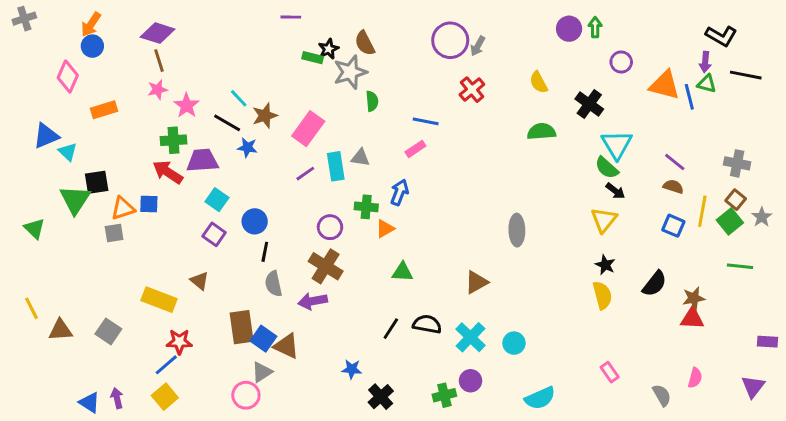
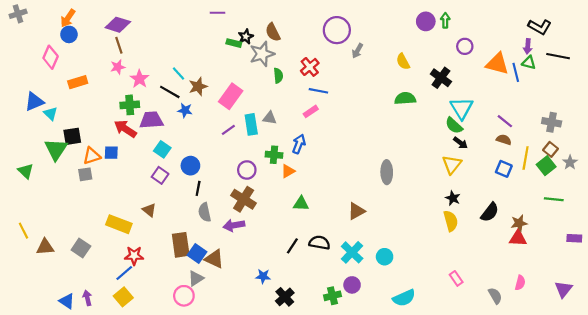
gray arrow: (478, 46) -> (357, 51), moved
red cross: (472, 90) -> (310, 67), moved
purple rectangle: (768, 342) -> (574, 238), moved

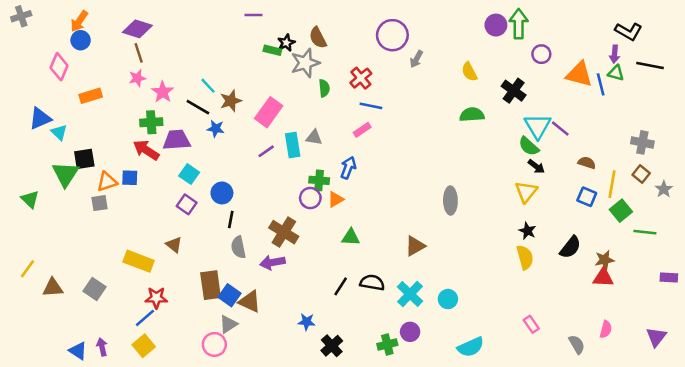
green arrow: (445, 20) -> (519, 24), size x1.6
purple line: (505, 121) -> (560, 129), moved
green square: (546, 166) -> (621, 211), moved
purple circle: (247, 170) -> (310, 198), moved
yellow line: (23, 231) -> (28, 269), turned 63

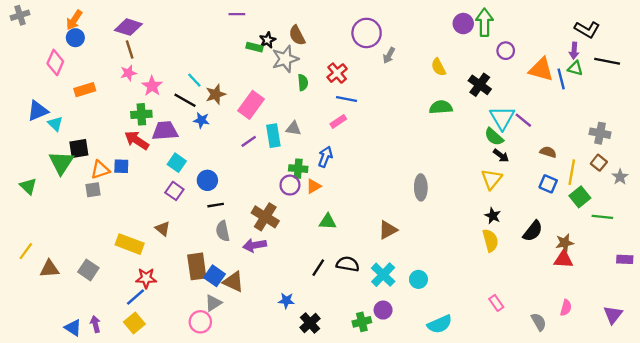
black line: (231, 219) -> (216, 205), turned 70

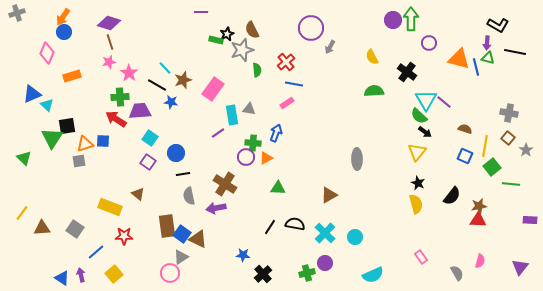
purple line: (249, 141) -> (218, 133), moved
blue line: (135, 297) -> (96, 252), moved

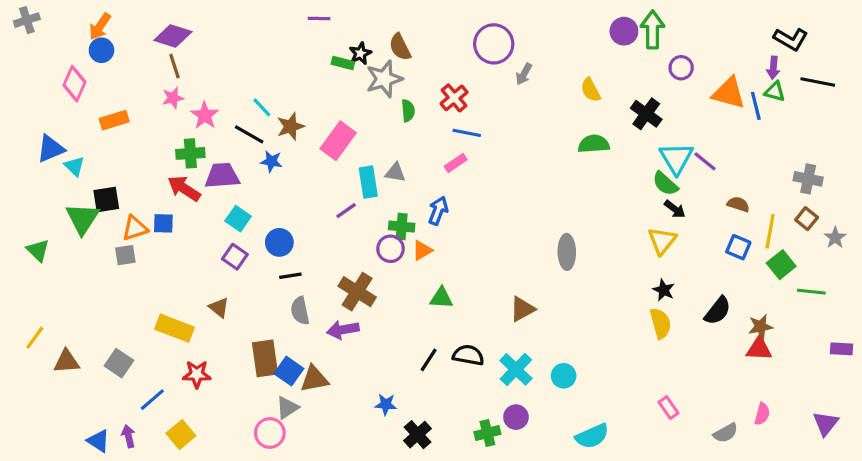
brown triangle: (198, 239) -> (314, 379), turned -36
gray semicircle: (457, 273) -> (726, 433), turned 91

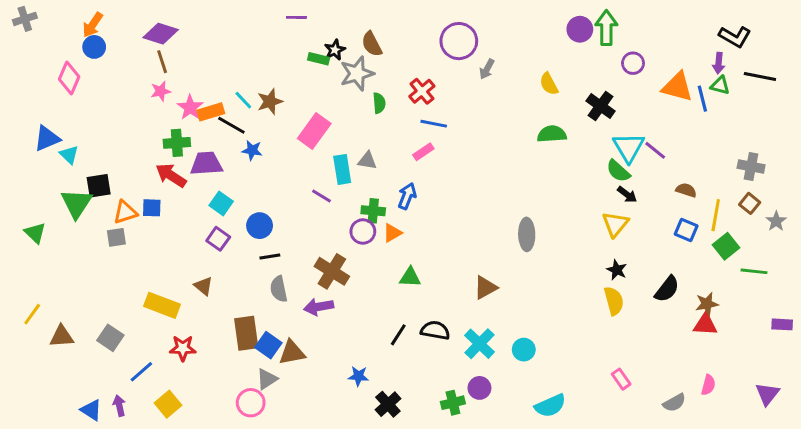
orange rectangle: (114, 120) -> (211, 112), moved
brown star: (290, 126) -> (270, 102), moved
purple line: (346, 211) -> (322, 196), turned 66

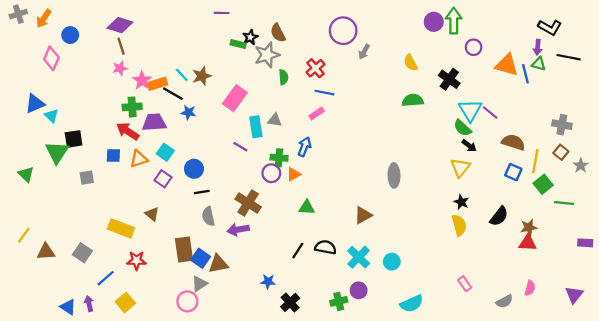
orange arrow: (93, 25) -> (44, 19), moved
brown semicircle: (686, 190) -> (513, 142), size x1.5
orange triangle: (125, 212) -> (139, 159), moved

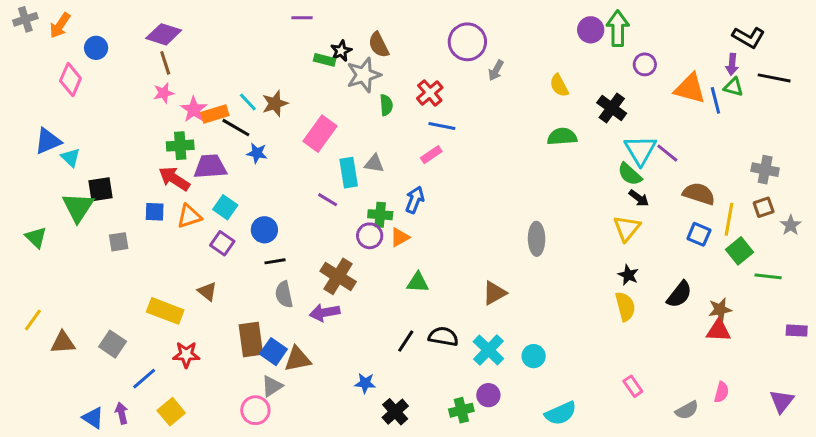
brown square: (561, 152) -> (764, 207), turned 32

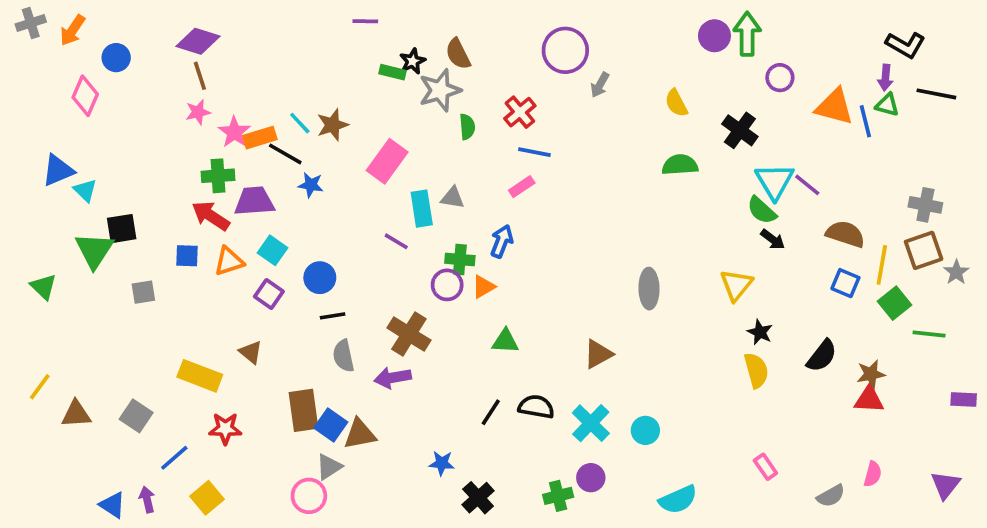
brown square: (764, 207) -> (924, 250), size x1.5
yellow triangle: (627, 228) -> (736, 285), moved

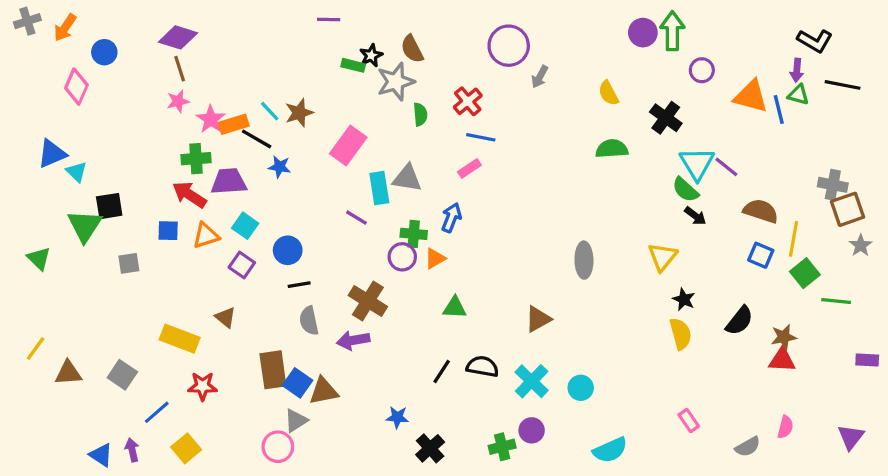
gray triangle: (453, 198) -> (407, 178), size x1.4
brown square: (924, 250) -> (848, 209), moved

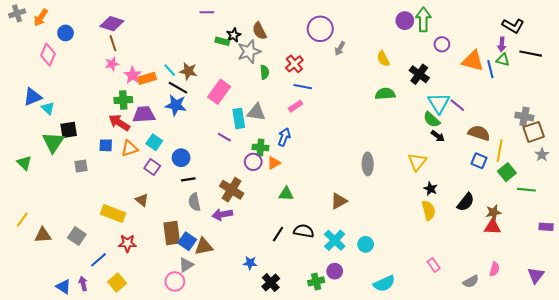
brown star: (299, 113) -> (188, 71), turned 30
black line: (257, 139) -> (178, 88), moved
blue star: (279, 167) -> (176, 105), size x1.5

